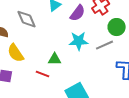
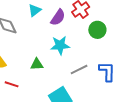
gray line: (105, 45) -> (79, 70), moved
red line: (43, 74) -> (12, 84), moved

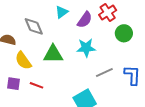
green triangle: (37, 64) -> (53, 54), moved, size x1.5

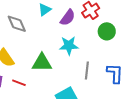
green triangle: (53, 54) -> (42, 63), moved
gray line: (104, 73) -> (87, 70), turned -60

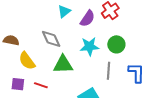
gray diamond: (17, 24) -> (51, 39), moved
green circle: (107, 31) -> (116, 44), moved

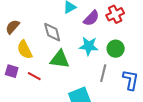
brown semicircle: (11, 40) -> (13, 27), turned -70

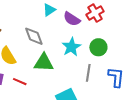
purple semicircle: (91, 18) -> (72, 19), turned 84
cyan star: (89, 46) -> (71, 47), turned -30

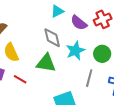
gray diamond: (34, 36) -> (52, 38), moved

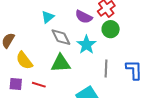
cyan triangle: (57, 11) -> (48, 17), moved
green circle: (102, 54) -> (111, 29), moved

